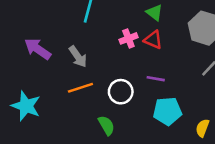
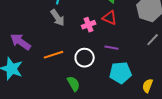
pink cross: (128, 38) -> (89, 25), moved
purple arrow: (38, 49) -> (21, 42), moved
gray arrow: (78, 57) -> (58, 18), moved

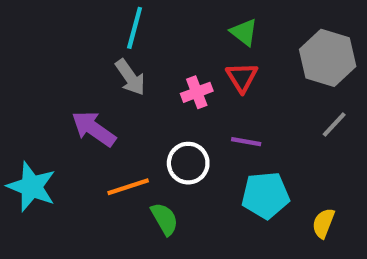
red triangle: (110, 18) -> (242, 77), turned 35
purple arrow: (21, 42) -> (94, 129), moved
orange line: (54, 55) -> (128, 187), moved

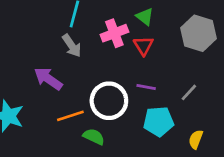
pink cross: (197, 92) -> (114, 33), moved, size x1.4
gray line: (334, 124) -> (189, 92), moved
white circle: (188, 163) -> (109, 101), size x1.4
green semicircle: (165, 219) -> (94, 137), turned -35

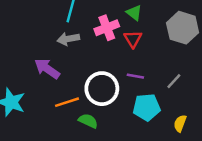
gray arrow: (72, 46) -> (68, 39), turned 115

